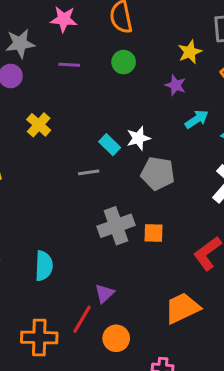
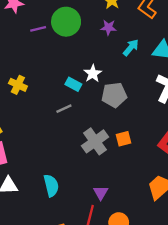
green circle: (124, 62) -> (66, 22), size x1.6
purple line: (69, 65) -> (38, 29), moved

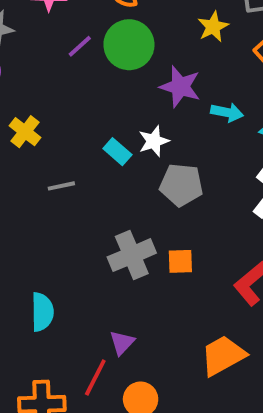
purple star: (108, 27) -> (180, 87), moved, size x1.5
purple line: (38, 29) -> (80, 46), turned -42
cyan arrow: (131, 48) -> (227, 112), turned 48
gray line: (64, 109) -> (61, 186), moved

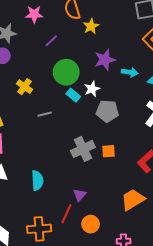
yellow star: (213, 27) -> (91, 26), moved
green circle: (129, 45) -> (66, 72), moved
purple star: (180, 87) -> (105, 60), turned -30

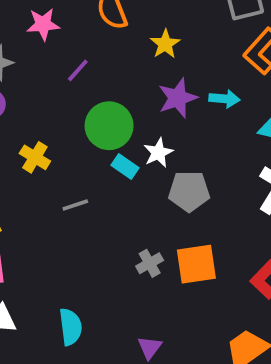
yellow star: (91, 26) -> (165, 44), moved
cyan arrow: (130, 72) -> (224, 99), moved
gray cross: (83, 149) -> (150, 263), size x0.6
orange square: (108, 151) -> (196, 264), size x1.6

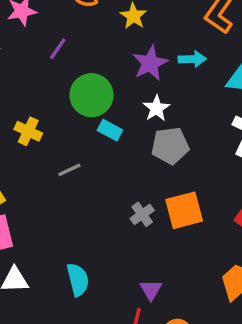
white star: (158, 153) -> (156, 108), moved

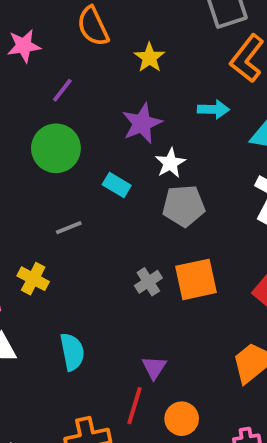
purple star: (150, 63) -> (142, 123), moved
green circle: (91, 95) -> (56, 148), moved
yellow cross: (28, 131) -> (33, 279), moved

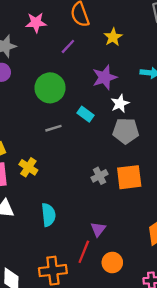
purple line: (62, 90) -> (68, 46), moved
gray line: (69, 228) -> (53, 128), moved

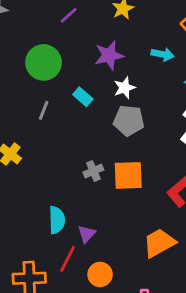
gray line: (53, 128) -> (44, 110), turned -56
cyan semicircle: (48, 215) -> (57, 220), moved

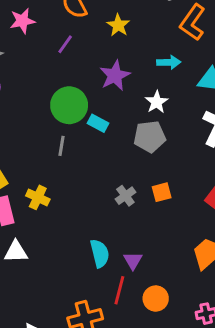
green circle: (44, 62) -> (69, 105), moved
white star: (124, 88) -> (157, 102), moved
orange square: (128, 175) -> (162, 192), size x0.6

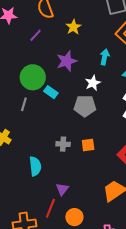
cyan arrow: (169, 62) -> (105, 57), turned -84
gray cross: (125, 196) -> (63, 144), turned 32
cyan semicircle: (100, 253) -> (35, 166), moved

